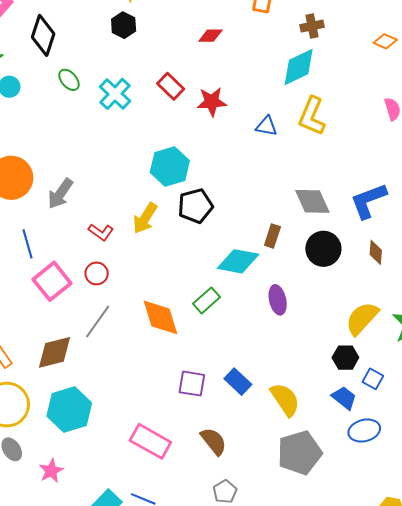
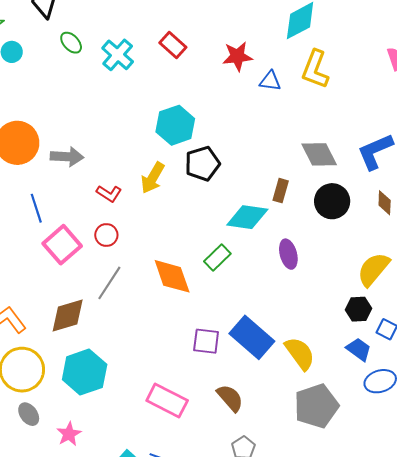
red star: (212, 102) -> (237, 56), moved
gray arrow: (60, 194) -> (67, 157), turned -120
blue rectangle: (238, 382) -> (252, 337), size x1.6

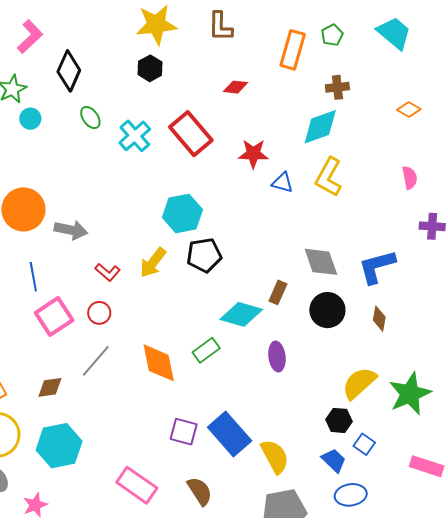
red rectangle: (173, 45) -> (191, 134), size x1.6
brown diamond: (68, 316) -> (50, 387), size x0.7

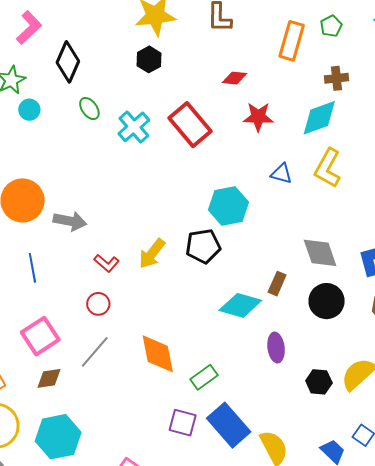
red star: (253, 154) -> (258, 117), moved
cyan hexagon: (182, 213) -> (228, 206), moved
pink square: (54, 316) -> (40, 336), moved
green rectangle: (206, 350) -> (204, 377), moved
black hexagon: (339, 420) -> (319, 382), moved

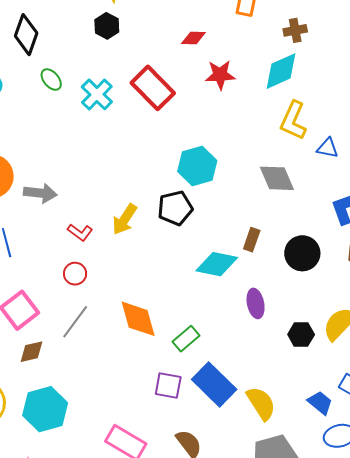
blue triangle: (281, 174) -> (328, 148), moved
gray diamond: (320, 253) -> (277, 178), moved

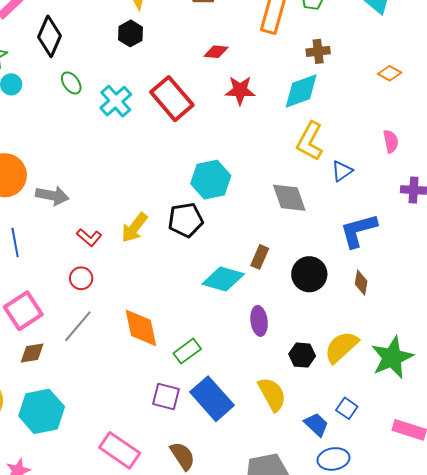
blue triangle: (328, 148) -> (342, 171), turned -50
yellow semicircle: (261, 403) -> (272, 394), moved

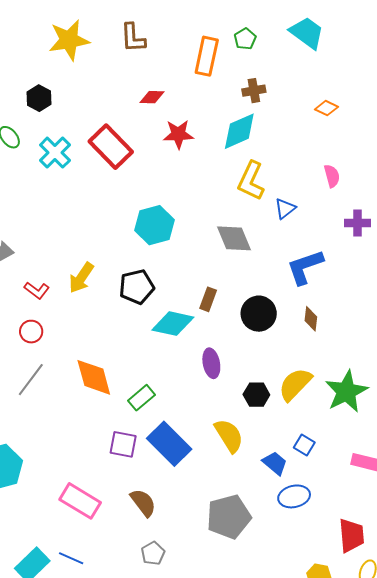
black hexagon: (131, 33) -> (39, 98), moved
black pentagon: (186, 220) -> (137, 287), moved

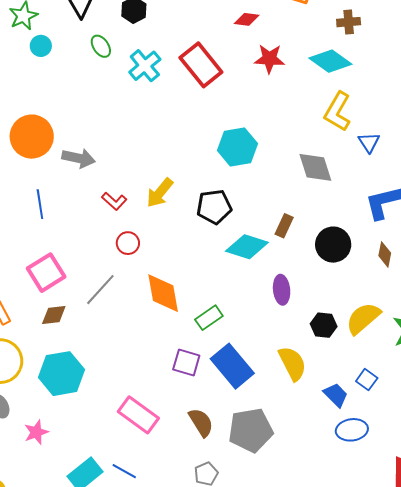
cyan diamond: (239, 131) -> (330, 61), turned 54
blue triangle: (285, 209) -> (369, 142), turned -30
red circle: (31, 332) -> (128, 243), moved
gray pentagon: (229, 517) -> (251, 430), moved

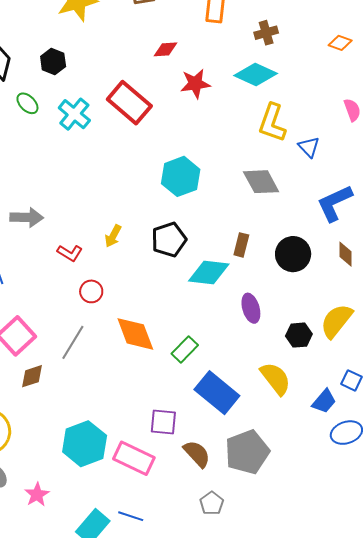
yellow arrow: (160, 193) -> (113, 236), size x0.7
purple square: (186, 363) -> (163, 422), moved
cyan hexagon: (62, 374) -> (85, 444), moved
blue trapezoid: (336, 395) -> (324, 401), turned 96

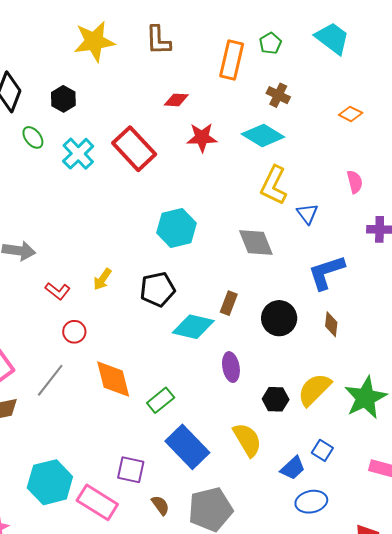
brown cross: (266, 33) -> (278, 95), turned 35
brown semicircle: (197, 454) -> (160, 505), size x0.7

